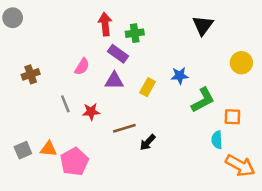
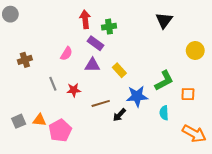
blue star: (180, 76) -> (137, 96), moved, size x1.5
yellow rectangle: (148, 87) -> (119, 70), turned -72
cyan semicircle: (217, 140) -> (164, 113), moved

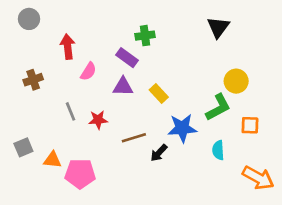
gray circle: (10, 14) -> (29, 19), moved
red arrow: (85, 19) -> (68, 47), moved
yellow circle: (195, 51) -> (236, 81), moved
gray square: (19, 121) -> (23, 147), moved
pink pentagon: (60, 130) -> (80, 174), turned 30

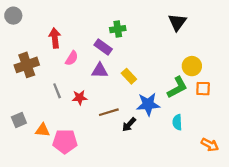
gray circle: (29, 19) -> (13, 16), moved
brown cross: (33, 80) -> (27, 65), size x1.5
orange square: (250, 125) -> (203, 89), moved
orange arrow: (258, 178) -> (210, 145), size x0.7

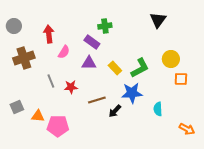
gray circle: (13, 16) -> (14, 26), moved
green L-shape: (177, 87) -> (140, 68), moved

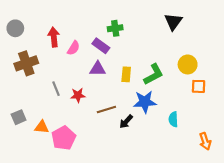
pink semicircle: (64, 52) -> (73, 48), moved
yellow rectangle: (115, 68) -> (126, 74), turned 48
pink pentagon: (58, 126) -> (64, 138), turned -30
orange arrow: (187, 129) -> (205, 141), turned 42

